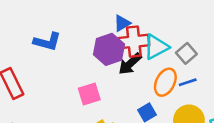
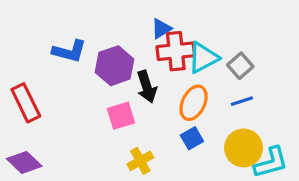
purple hexagon: (109, 49) -> (115, 66), moved
black arrow: (130, 64) -> (147, 87), moved, turned -65
orange ellipse: (165, 82) -> (194, 103), moved

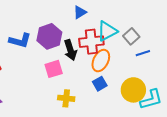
blue L-shape: (69, 51) -> (20, 41), moved
red cross: (176, 51) -> (91, 42), moved
blue line: (242, 101) -> (143, 53), moved
yellow cross: (140, 161) -> (66, 98), turned 35

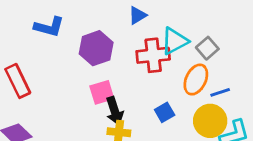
blue L-shape: (20, 41) -> (49, 27), moved
black arrow: (70, 50) -> (115, 111), moved
blue line: (143, 53) -> (220, 92), moved
orange ellipse: (101, 61) -> (196, 80), moved

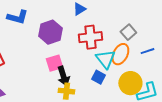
cyan triangle: (175, 41) -> (105, 59), moved, turned -40
blue line: (220, 92) -> (147, 51), moved
blue square: (165, 112) -> (98, 77), turned -32

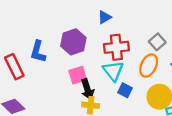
blue L-shape: (17, 17) -> (38, 52), moved, turned 90
cyan triangle: (105, 59) -> (113, 71), moved

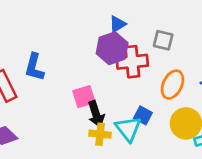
purple hexagon: (73, 42) -> (112, 48), moved
gray square: (157, 42) -> (163, 40), moved, turned -35
cyan triangle: (113, 71) -> (128, 129), moved

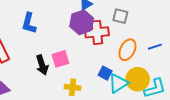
blue L-shape: (34, 67) -> (29, 23), moved
black arrow: (96, 114) -> (42, 65), moved
cyan triangle: (128, 129) -> (118, 83), moved, turned 35

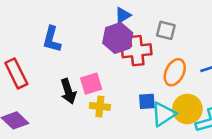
blue square: (105, 73) -> (147, 101), turned -32
yellow cross: (73, 87) -> (100, 106), moved

